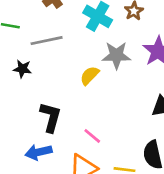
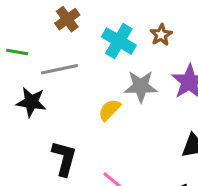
black star: (22, 69) -> (31, 102), size x1.4

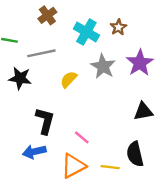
gray star: (141, 86) -> (103, 66), turned 30
yellow semicircle: (109, 110) -> (69, 79), moved

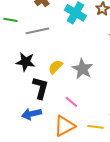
gray star: (103, 66) -> (82, 69), moved
black star: (20, 78) -> (25, 62), moved
yellow semicircle: (69, 79) -> (55, 67), moved

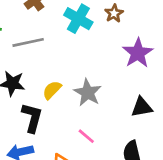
pink line: (71, 102) -> (86, 136), moved

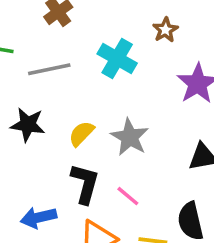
cyan cross: (78, 19) -> (117, 58), moved
black L-shape: (32, 118) -> (85, 184), moved

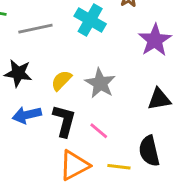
blue arrow: (39, 218) -> (27, 115), moved

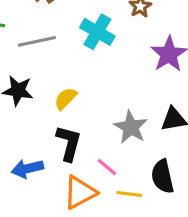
gray star: (100, 83) -> (131, 127), moved
blue arrow: (27, 115) -> (27, 169), moved
pink line: (99, 131) -> (107, 167), moved

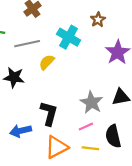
yellow semicircle: (66, 99) -> (47, 62), moved
pink line: (107, 167) -> (86, 126), moved, turned -64

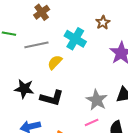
black star: (14, 77) -> (24, 89), moved
black L-shape: (49, 113) -> (52, 98), moved, turned 90

